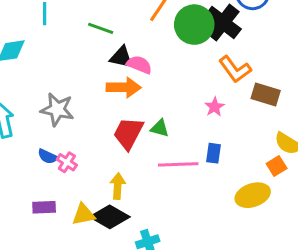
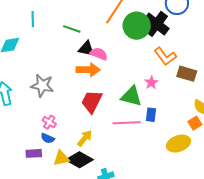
green triangle: (160, 128) -> (131, 96), moved, size x1.6
blue semicircle: (48, 156) -> (48, 138), moved
yellow arrow: (118, 186) -> (85, 138), turned 36

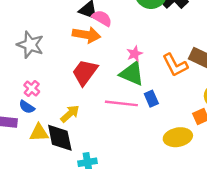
orange L-shape: (165, 56) -> (175, 65), moved
pink star: (151, 83) -> (135, 54), moved
blue rectangle: (151, 115) -> (151, 99), turned -40
black diamond: (79, 160) -> (60, 138), turned 40

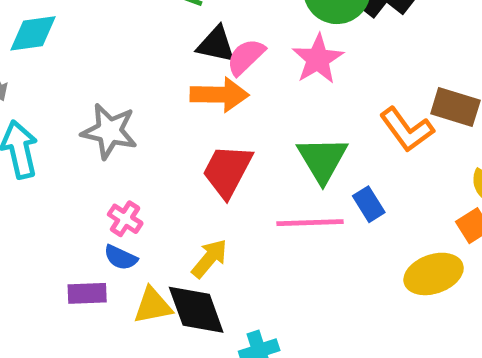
pink semicircle: (102, 18) -> (246, 57), turned -66
pink star: (135, 54) -> (318, 59), moved, size x1.5
green triangle: (132, 74) -> (322, 159), turned 44

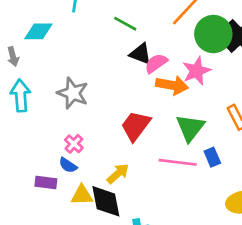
orange arrow: (220, 95) -> (172, 85), moved

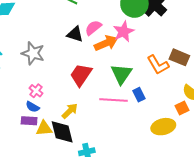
black triangle: (140, 54) -> (75, 34), moved
orange arrow: (172, 85) -> (106, 43), turned -30
purple rectangle: (46, 183) -> (29, 121), moved

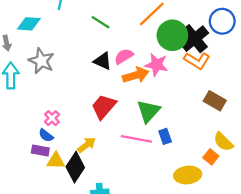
pink star: (124, 32) -> (157, 65), turned 30
gray star: (33, 53) -> (41, 61), moved
orange L-shape: (158, 65) -> (197, 61), moved, turned -35
orange square: (182, 108) -> (211, 157), turned -32
black diamond: (62, 132) -> (75, 167), turned 40

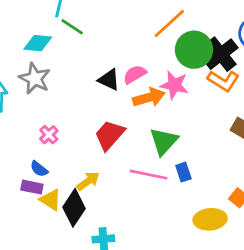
green line: (101, 22) -> (72, 27), moved
cyan diamond: (29, 24) -> (38, 43), moved
pink cross: (52, 118) -> (49, 135), moved
yellow triangle: (56, 161) -> (50, 200), turned 30

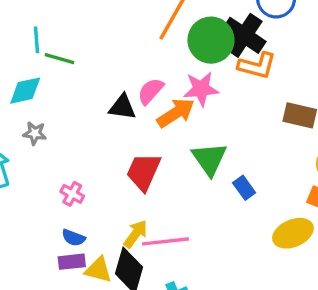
gray star: (35, 78) -> (35, 133), size x0.6
pink line: (148, 175) -> (165, 241), moved

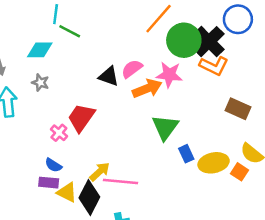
red trapezoid: (144, 172) -> (81, 118), moved
yellow ellipse: (293, 233) -> (214, 163), moved

